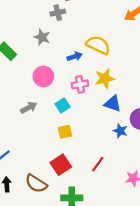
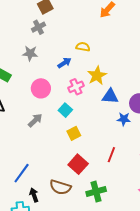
yellow semicircle: (98, 45) -> (83, 47), size x0.6

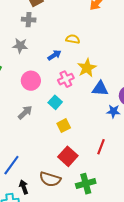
gray cross: (38, 27) -> (29, 20), turned 32

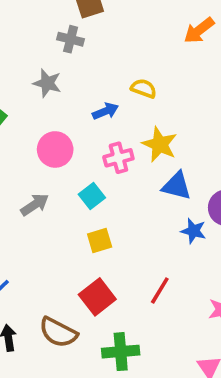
yellow star: (87, 68) -> (160, 144), turned -30

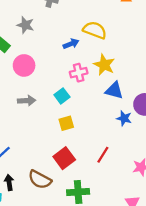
gray star: (47, 83) -> (25, 25), moved
yellow semicircle: (144, 88) -> (95, 30), size x1.5
pink circle: (55, 149) -> (24, 65), moved
gray arrow: (35, 205) -> (27, 101), turned 30

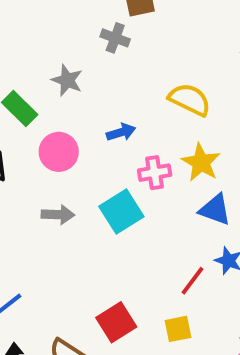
blue arrow: (71, 44) -> (121, 132), moved
cyan square: (62, 96) -> (121, 211), size x1.5
yellow square: (66, 123) -> (178, 329), moved
red line: (103, 155) -> (192, 281), moved

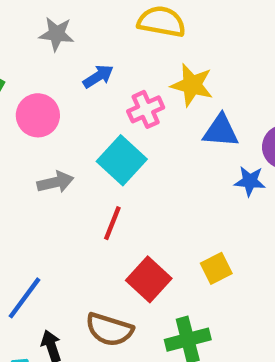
gray star: (67, 80) -> (57, 34), moved
red line: (192, 281) -> (112, 223), moved

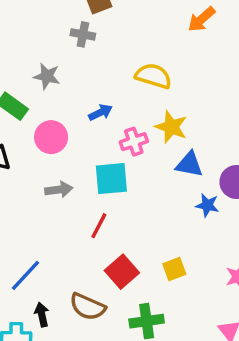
gray star: (57, 34) -> (47, 76), moved
cyan square: (122, 160) -> (111, 179), turned 36

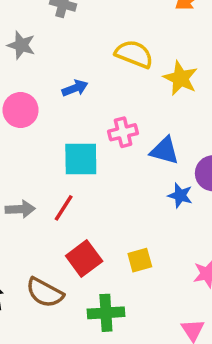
yellow star: (171, 127) -> (180, 78), moved
pink cross: (134, 142) -> (123, 132), moved
gray arrow: (59, 190) -> (20, 209), moved

